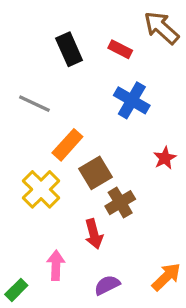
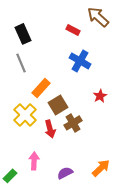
black rectangle: (69, 49) -> (23, 34), moved
gray line: (34, 104) -> (21, 63), turned 42
red arrow: (94, 234) -> (50, 129), moved

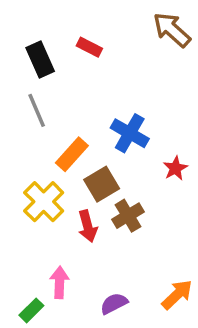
red rectangle: (73, 30) -> (89, 47), moved
blue cross: (80, 61) -> (130, 133), moved
green rectangle: (10, 176) -> (31, 310), moved

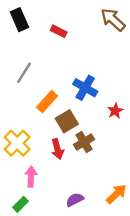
black rectangle: (40, 59) -> (19, 20), moved
gray line: (37, 110) -> (24, 73), turned 55
yellow cross: (44, 202) -> (17, 143), moved
pink arrow: (60, 282) -> (31, 177), moved

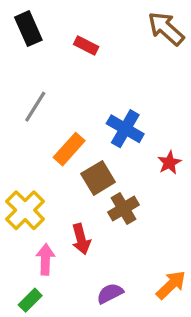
red arrow: (57, 149) -> (81, 239), moved

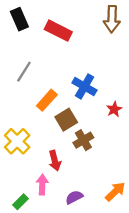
brown arrow: (166, 29) -> (112, 19), turned -130
red rectangle: (86, 46) -> (58, 31), size x1.6
pink arrow: (45, 259) -> (42, 185), moved

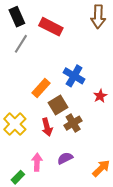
gray line: (24, 72) -> (21, 44), moved
red arrow: (55, 161) -> (47, 127), moved
purple semicircle: (74, 197) -> (65, 158), moved

